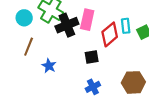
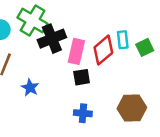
pink rectangle: (87, 20) -> (76, 51), moved
blue cross: (93, 87) -> (83, 113), turned 32

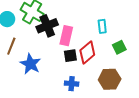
green square: (145, 47) -> (119, 47), moved
red diamond: (103, 50) -> (87, 52), moved
blue star: (30, 88) -> (30, 64), size x1.5

